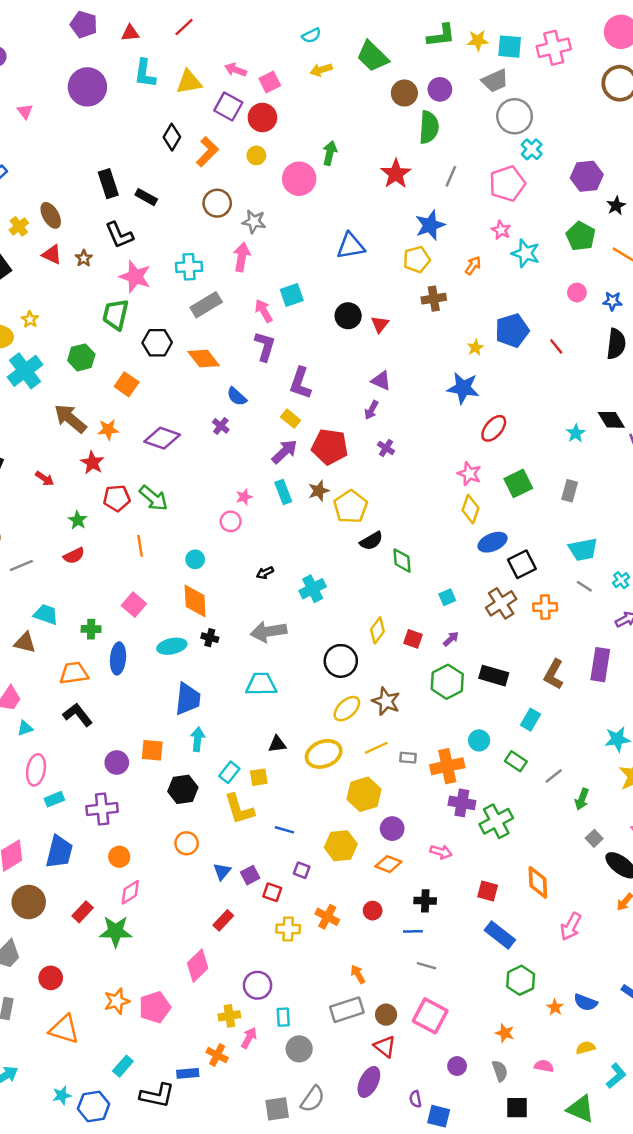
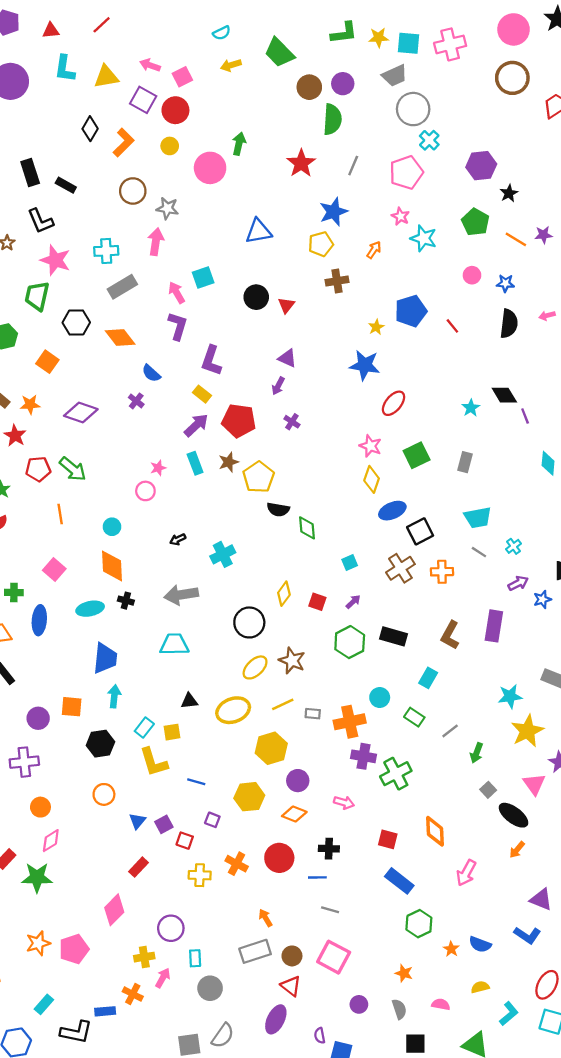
black semicircle: (371, 541) -> (278, 509), turned 40
red circle: (373, 911) -> (279, 858), size x1.6

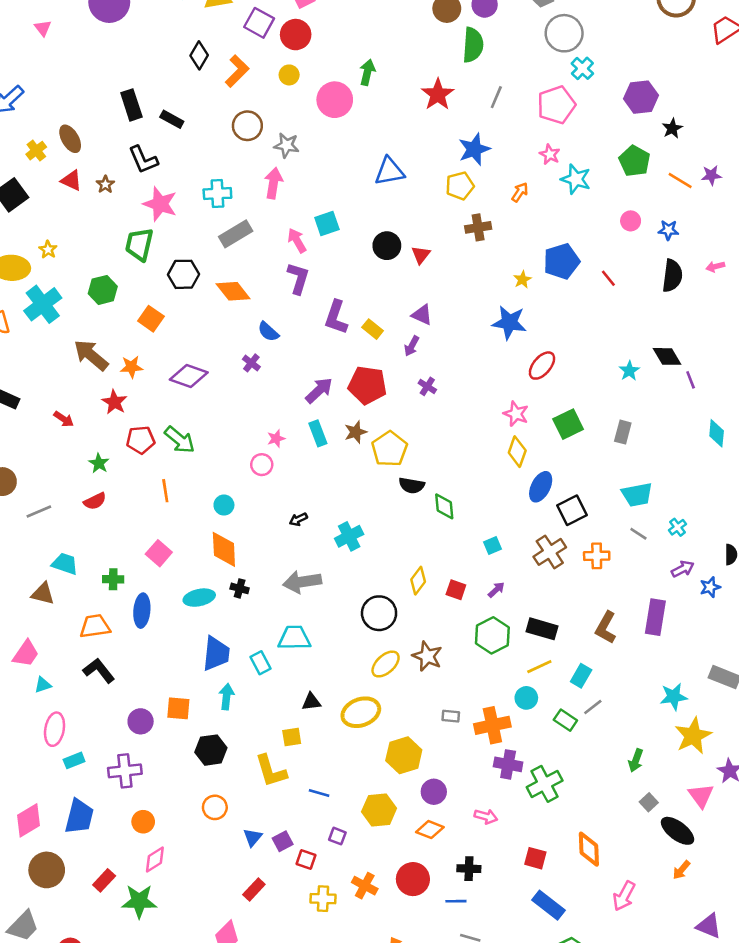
yellow rectangle: (202, 394) -> (373, 329), moved
blue ellipse: (392, 511) -> (541, 487), turned -40
yellow line: (283, 704) -> (539, 667), moved
cyan rectangle: (144, 727) -> (260, 663), moved, turned -66
gray line: (450, 731) -> (593, 707), moved

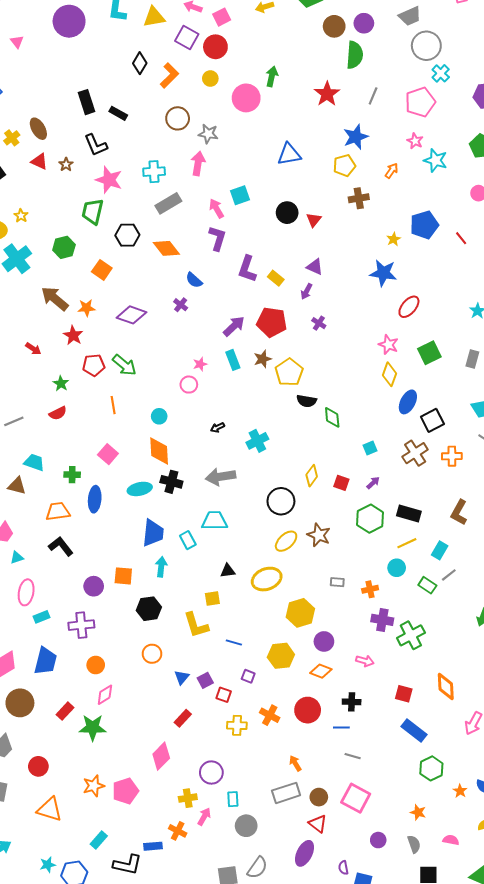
black cross: (240, 588) -> (171, 482), size x1.5
orange cross: (492, 725) -> (370, 589), size x0.6

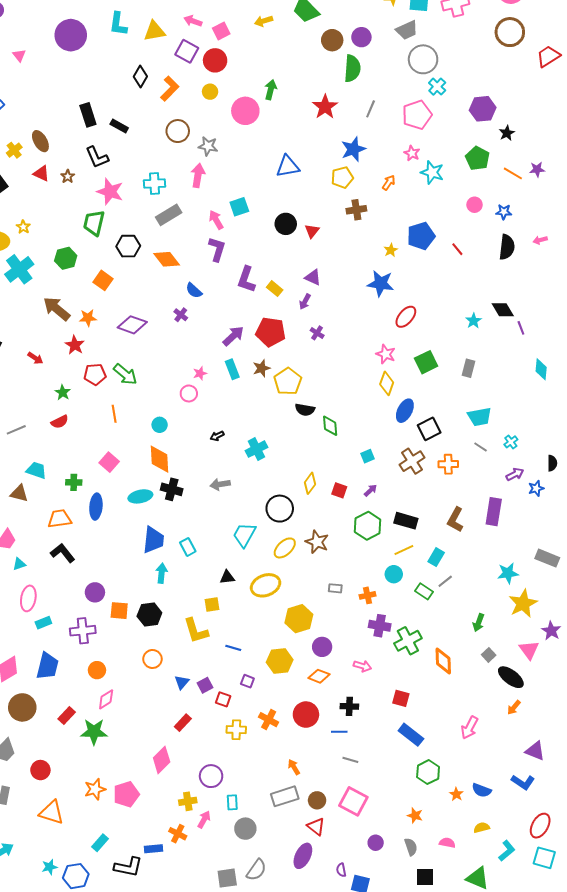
gray arrow: (221, 477) -> (220, 484), size x0.7
cyan trapezoid: (214, 521) -> (244, 535), moved, turned -60
orange square: (123, 576) -> (119, 611), moved
orange diamond: (446, 687) -> (443, 661), moved

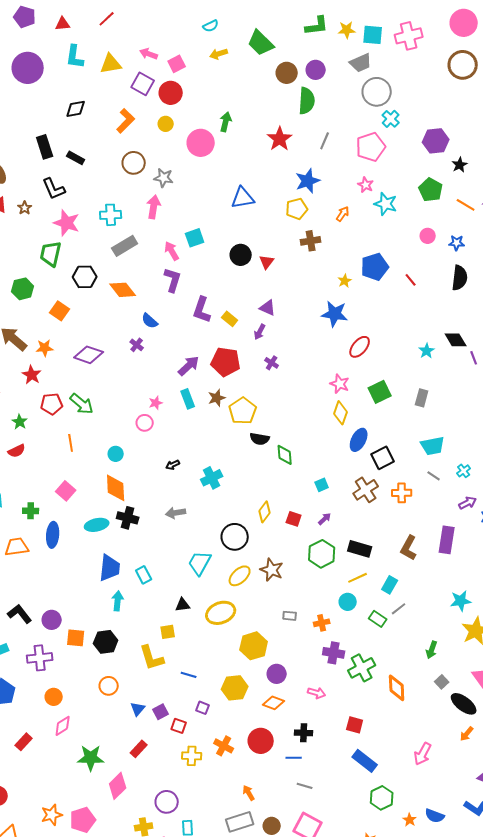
black diamond: (140, 77) -> (76, 109), moved, turned 50
black L-shape: (63, 553) -> (20, 614), moved
green star: (94, 732) -> (91, 758), moved

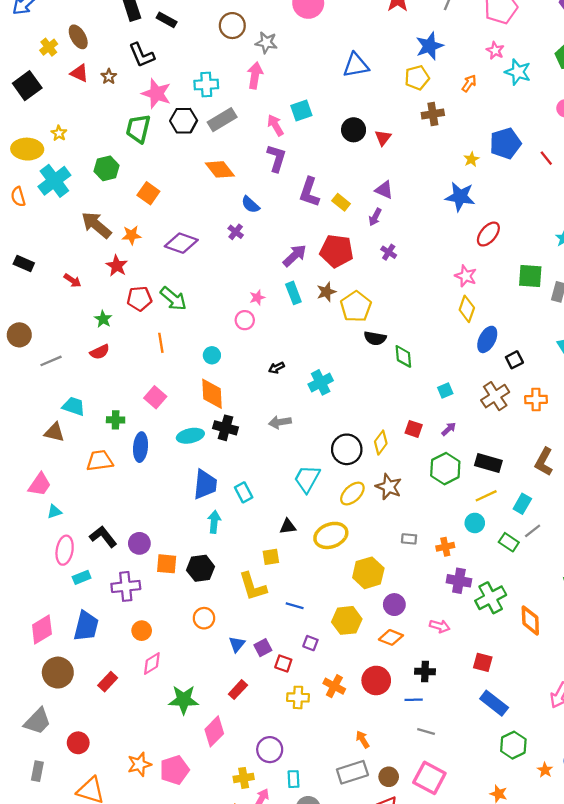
black hexagon: (85, 277) -> (184, 121), moved
green square: (380, 392) -> (530, 276), moved, turned 30
black square: (383, 458) -> (514, 360), size x0.7
yellow diamond: (265, 512) -> (381, 443), moved

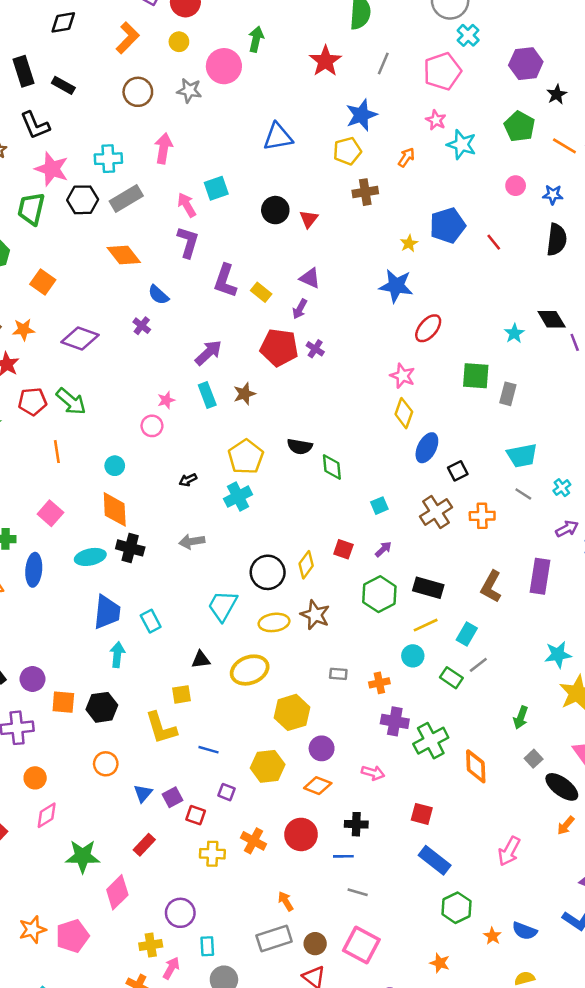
gray star: (266, 43) -> (189, 91), moved
red pentagon: (337, 251) -> (279, 348), moved
yellow pentagon: (356, 307) -> (246, 457), moved
yellow ellipse: (352, 494) -> (274, 622), turned 35

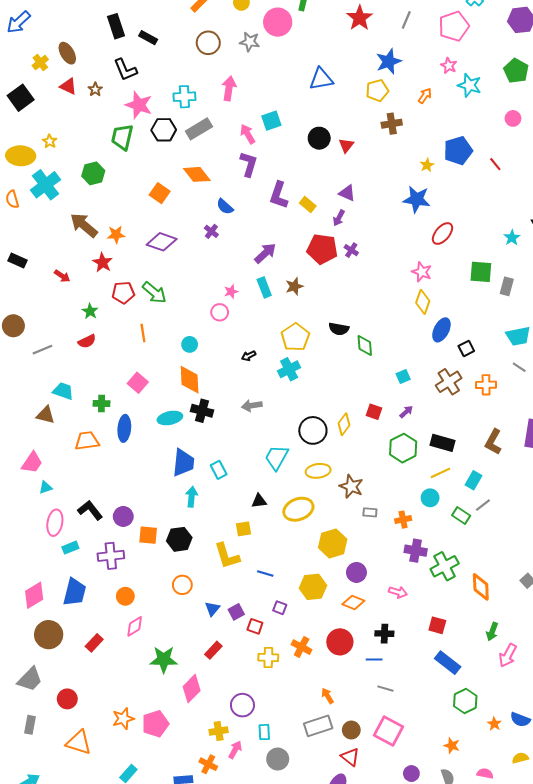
orange square: (43, 282) -> (160, 193), moved
brown star: (315, 615) -> (351, 486), moved
green arrow: (521, 718) -> (492, 632), moved

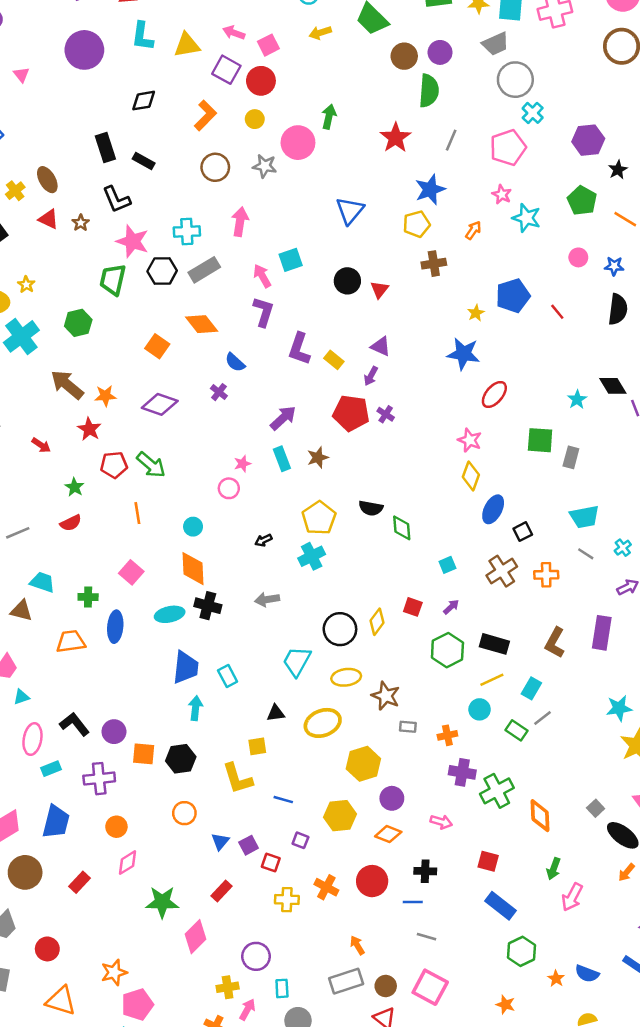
blue triangle: (321, 79) -> (350, 210), turned -40
pink pentagon: (155, 724) -> (137, 1005), moved

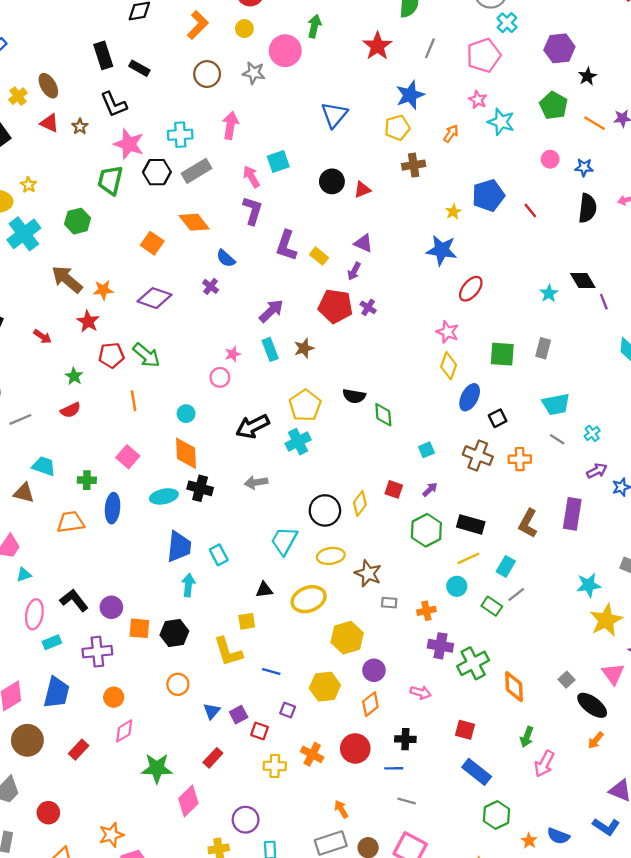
red triangle: (379, 290) -> (362, 190), turned 30
green square: (540, 440) -> (502, 354), moved
black arrow: (263, 540) -> (253, 426), size x2.0
brown cross: (502, 571) -> (478, 456), turned -36
orange diamond: (388, 834) -> (370, 704), turned -60

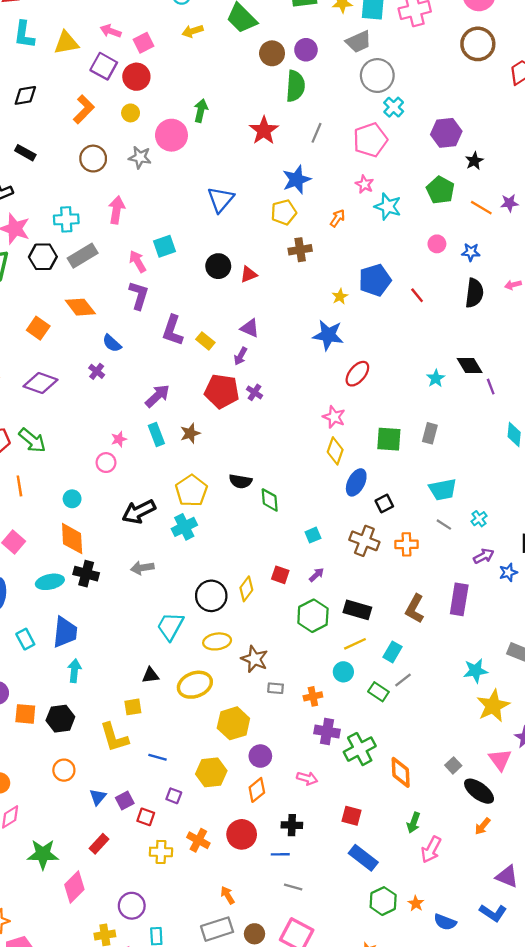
cyan rectangle: (219, 555) -> (25, 639), moved
orange star: (529, 841) -> (416, 903), moved

